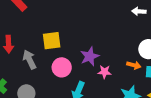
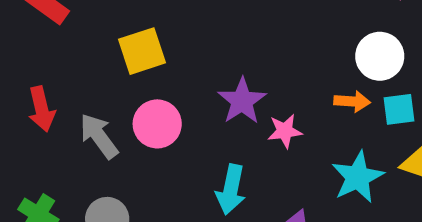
yellow square: (52, 41) -> (142, 51), moved
pink circle: (62, 67) -> (157, 124), moved

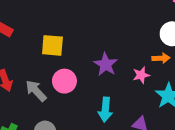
yellow square: (142, 51) -> (52, 45), turned 30
pink star: (285, 131) -> (141, 75), moved

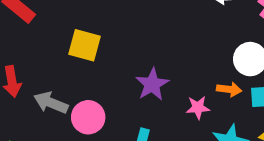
pink circle: (64, 81) -> (88, 117), moved
gray arrow: (36, 91) -> (51, 103), turned -35

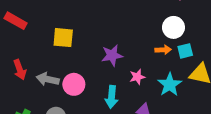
purple star: (152, 84) -> (112, 55), turned 30
pink star: (198, 108) -> (137, 77), moved

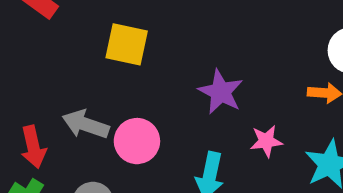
purple star: (112, 55) -> (221, 92), turned 30
red arrow: (20, 70) -> (33, 147), moved

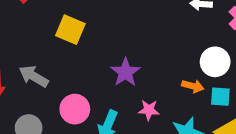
pink circle: (137, 141) -> (75, 109), moved

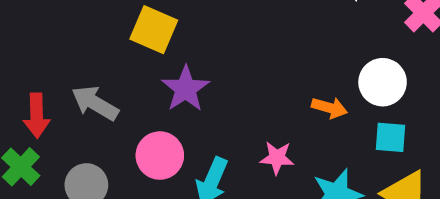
purple star: (125, 72) -> (186, 89), moved
orange arrow: (193, 86) -> (329, 108), moved

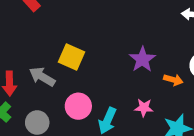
yellow square: (154, 30) -> (72, 57), moved
purple star: (186, 89) -> (142, 59), moved

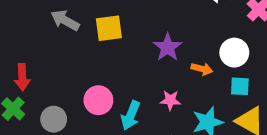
yellow square: (72, 57) -> (109, 28), moved, turned -30
gray arrow: (42, 77) -> (65, 20), moved

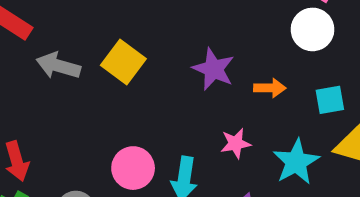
yellow square: (109, 28) -> (123, 62), turned -32
white circle: (234, 53) -> (313, 29), moved

